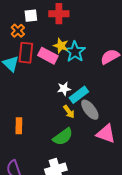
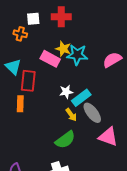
orange cross: (18, 31) -> (20, 34), turned -32
cyan star: (75, 52) -> (77, 55), turned -30
red rectangle: (26, 53) -> (28, 81), moved
orange rectangle: (19, 126) -> (20, 104), moved

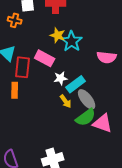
cyan star: (77, 55) -> (72, 41), turned 30
pink rectangle: (50, 59) -> (45, 58), moved
pink semicircle: (112, 60) -> (107, 57), moved, turned -144
green semicircle: (65, 140) -> (86, 117), moved

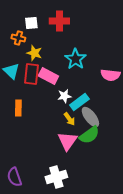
yellow star: (58, 35) -> (34, 53), moved
red rectangle: (23, 67) -> (31, 74), moved
pink triangle: (103, 123) -> (67, 141), moved, turned 45

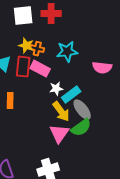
white square: (31, 23) -> (23, 16), size x1.5
orange cross: (18, 38) -> (37, 49), moved
cyan star: (75, 59) -> (67, 52), turned 30
yellow arrow: (69, 119) -> (61, 112), size x1.5

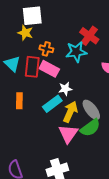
red cross: (51, 14) -> (89, 36), moved, turned 36
yellow star: (26, 46) -> (25, 33), moved
cyan rectangle: (71, 95) -> (52, 104), moved
yellow arrow: (61, 112) -> (70, 112), turned -120

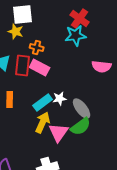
red cross: (89, 36) -> (80, 18), moved
cyan star: (76, 52) -> (76, 36), moved
white star: (65, 89) -> (60, 98), moved
yellow arrow: (70, 112) -> (43, 122), moved

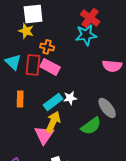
gray ellipse: (82, 108) -> (107, 108), moved
pink triangle: (59, 132) -> (44, 135), moved

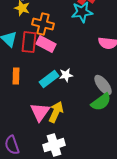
orange cross: (47, 47) -> (43, 24), size x1.5
yellow arrow: (53, 122) -> (56, 112), moved
green semicircle: (91, 126) -> (101, 102), moved

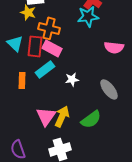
cyan rectangle: (49, 79) -> (45, 69), moved
green semicircle: (101, 102) -> (91, 119), moved

